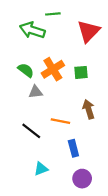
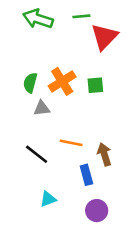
green line: (53, 14) -> (81, 16), moved
green arrow: (32, 30) -> (38, 19), moved
green semicircle: (26, 70) -> (30, 83), turned -112
brown arrow: (89, 109) -> (104, 154), moved

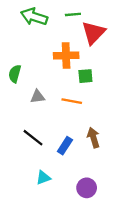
orange cross: (62, 81) -> (66, 56), moved, turned 30
green semicircle: (30, 83) -> (15, 74), moved
orange line: (71, 143) -> (72, 101), moved
blue rectangle: (86, 175) -> (65, 146), moved, turned 48

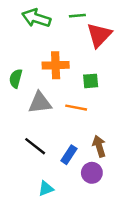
orange cross: (66, 56) -> (56, 65), moved
gray triangle: (38, 97) -> (40, 103), size x1.5
purple circle: (87, 188) -> (92, 173), moved

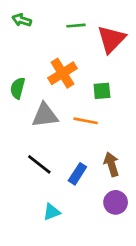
green line: (77, 16) -> (76, 26), moved
green arrow: (36, 18) -> (22, 20), moved, size x0.6
orange cross: (56, 65) -> (62, 73), turned -30
purple circle: (92, 173) -> (116, 202), moved

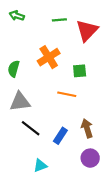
gray triangle: (45, 115) -> (20, 102), moved

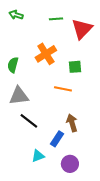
brown arrow: (87, 128) -> (72, 123), moved
blue rectangle: (60, 136) -> (57, 139), moved
purple circle: (90, 158) -> (70, 164), moved

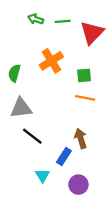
green arrow: (16, 15) -> (36, 19), moved
orange line: (63, 89) -> (85, 98), moved
cyan triangle: (38, 156) -> (42, 176), turned -40

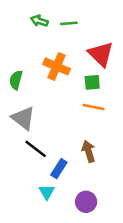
red triangle: (92, 33) -> (101, 54), moved, turned -30
orange cross: (51, 61) -> (57, 66), turned -35
gray triangle: (21, 108) -> (23, 118), turned 45
blue rectangle: (64, 156) -> (59, 169), moved

